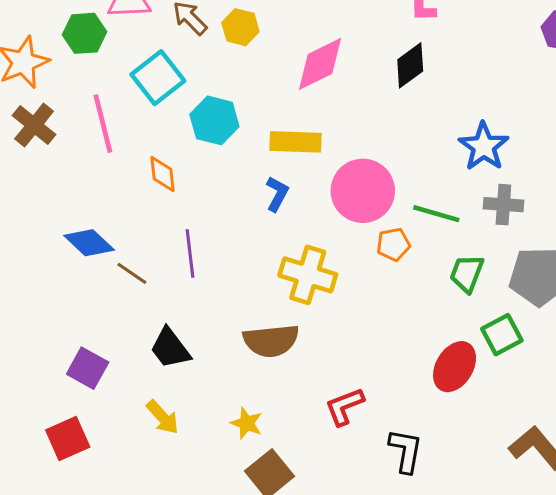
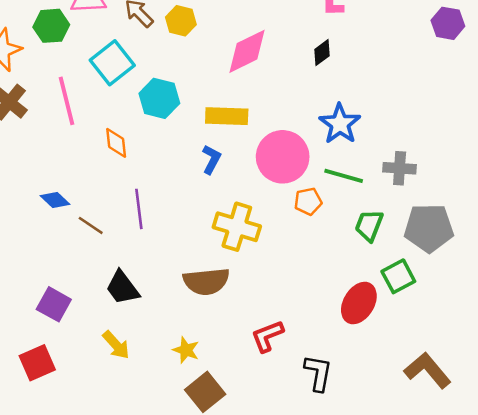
black diamond: (410, 65) -> (322, 53), size x0.7
blue star: (484, 146) -> (340, 124), moved
blue diamond: (89, 243) -> (55, 200), size x0.7

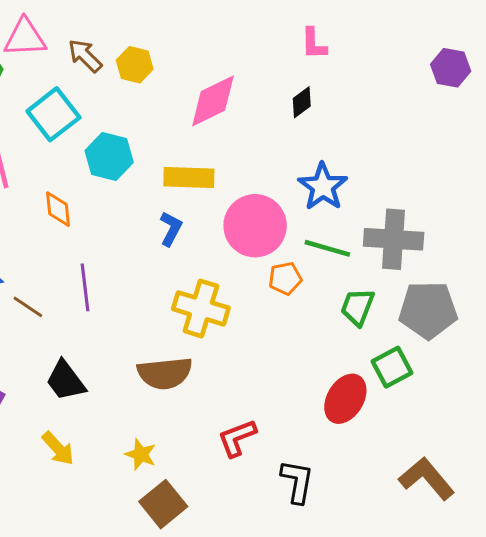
gray cross: (400, 168) -> (394, 239), size x1.5

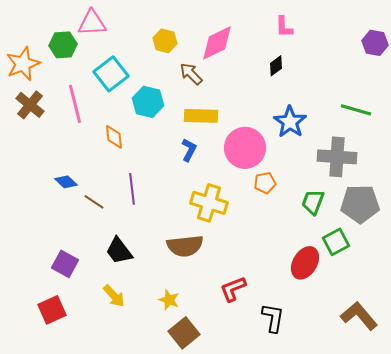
brown arrow: (85, 56) -> (191, 74), moved
pink diamond: (213, 101) -> (217, 43), moved
green line: (327, 248) -> (356, 110), moved

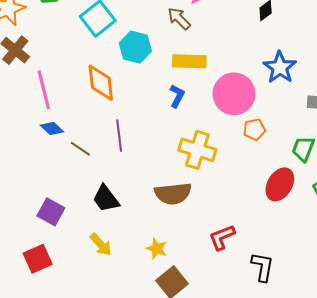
pink line: (75, 104) -> (44, 90), moved
orange diamond: (114, 137) -> (101, 83), size x1.5
red ellipse: (305, 263) -> (280, 184), moved

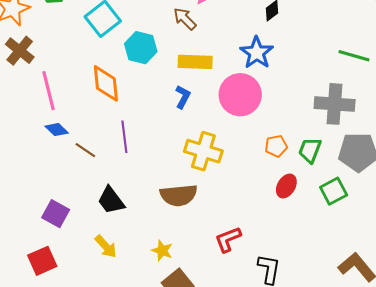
blue star: (280, 67) -> (257, 53), moved
orange pentagon: (254, 129) -> (276, 146), moved
red ellipse: (280, 184) -> (286, 186), size x0.7

